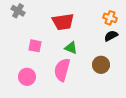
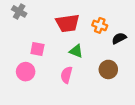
orange cross: (110, 18) -> (100, 25), moved
pink semicircle: (62, 70) -> (66, 75), size x0.7
pink circle: (27, 77) -> (26, 72), moved

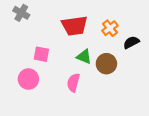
orange cross: (100, 25) -> (110, 28), turned 32
brown circle: (108, 69) -> (106, 64), moved

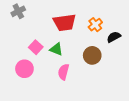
gray cross: (21, 13) -> (18, 11), turned 32
pink square: (41, 54) -> (36, 47), turned 32
green triangle: (84, 57) -> (56, 49), moved

